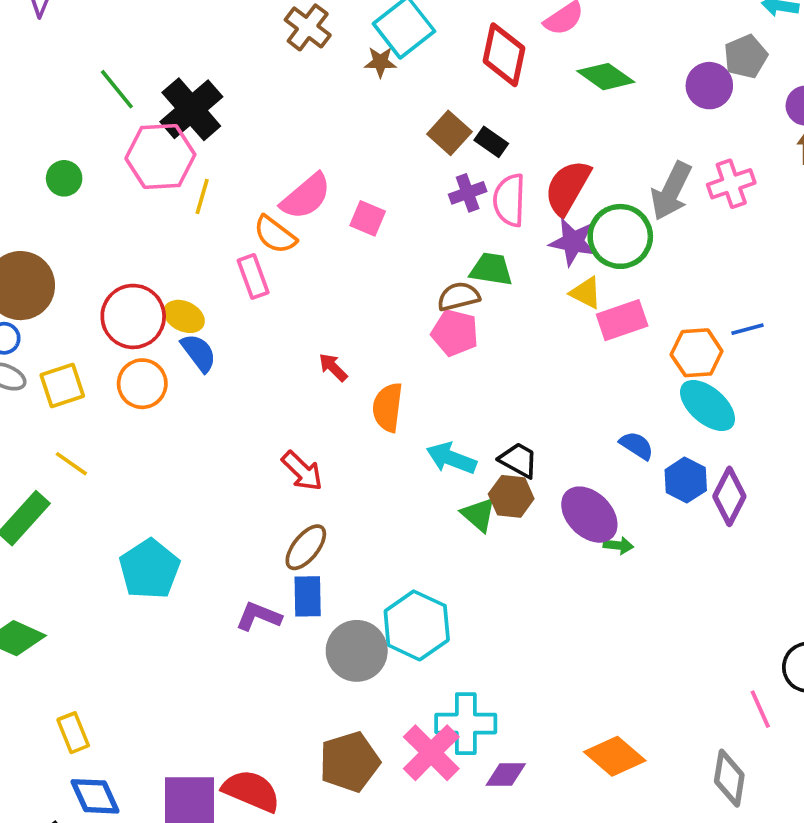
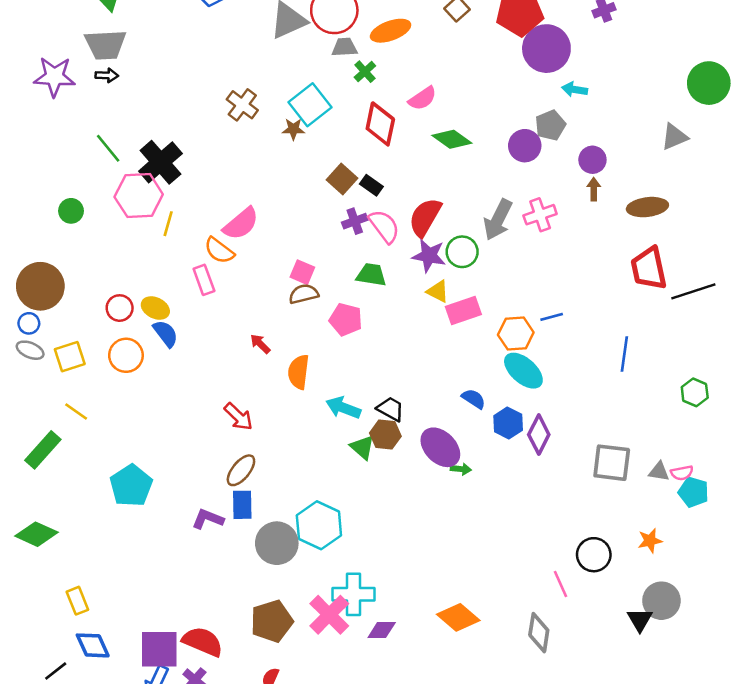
pink semicircle: (509, 200) -> (384, 226), turned 141
pink square: (368, 218) -> (302, 272), moved
green circle: (620, 236) -> (462, 252), size x0.7
brown semicircle: (459, 296) -> (304, 294), moved
red circle: (133, 316) -> (120, 308), size x0.6

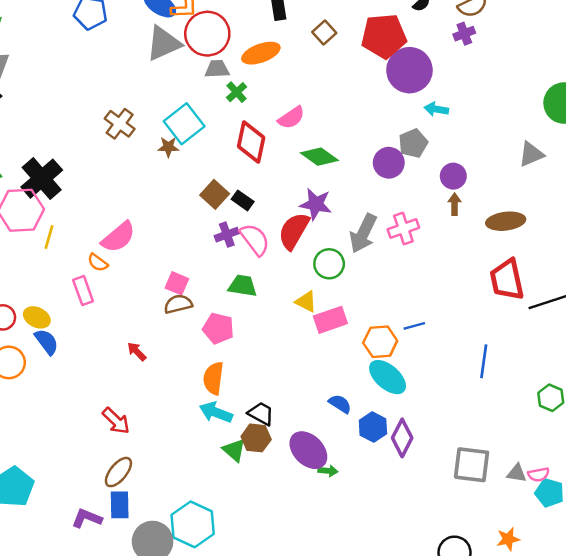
orange semicircle: (219, 250) -> (98, 263), size x0.7
purple star: (429, 256) -> (316, 204), moved
orange semicircle: (299, 372) -> (213, 378), moved

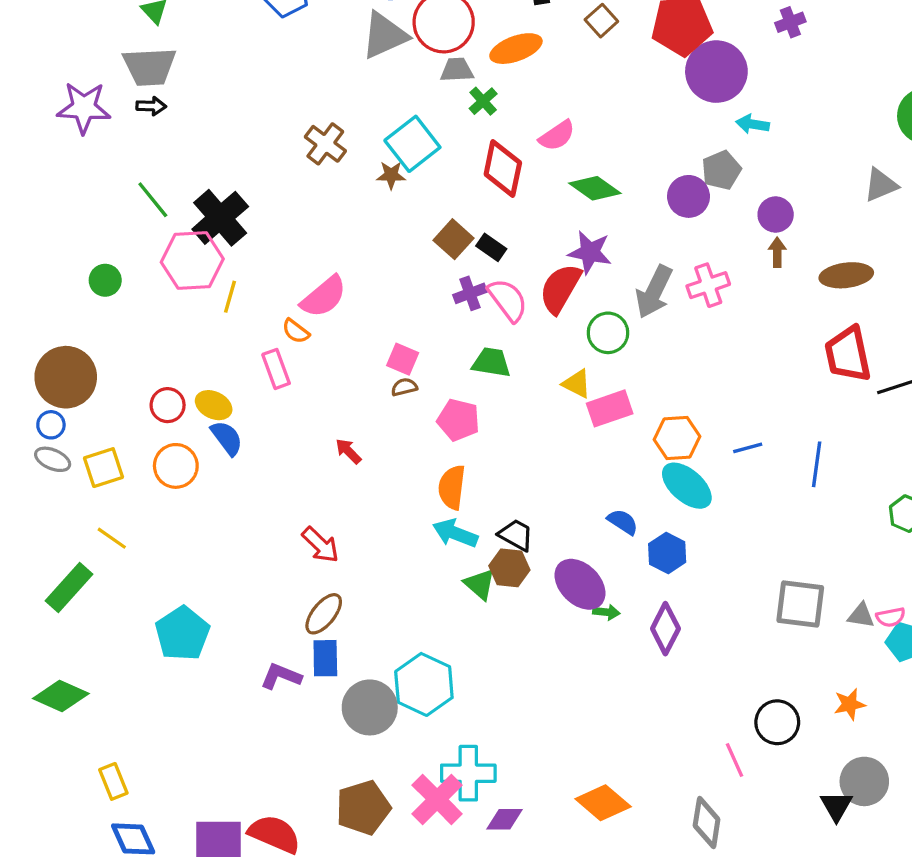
brown semicircle: (178, 304) -> (404, 387), size x0.7
blue line: (414, 326) -> (748, 448), moved
purple diamond: (402, 438) -> (665, 629), moved

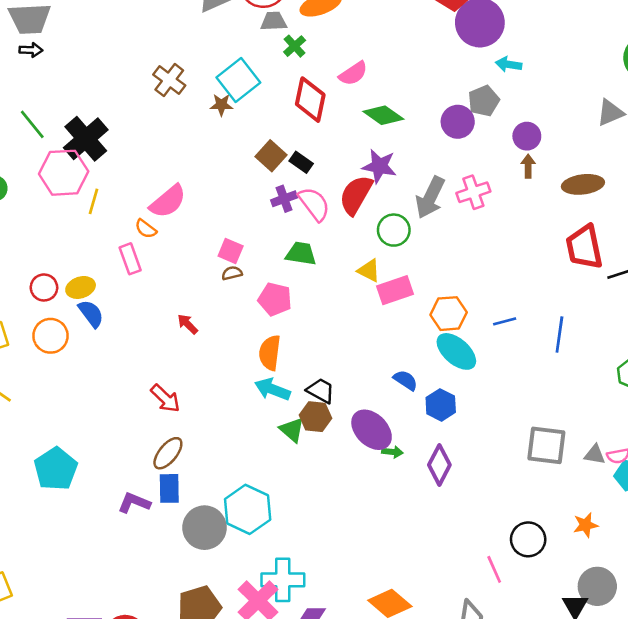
yellow ellipse: (214, 405) -> (81, 287), turned -44

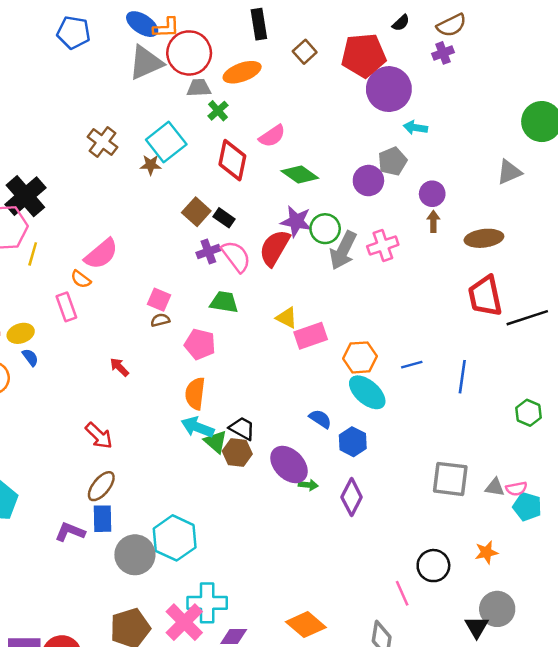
green circle: (394, 230) -> (325, 229), moved
blue semicircle: (91, 314) -> (30, 357), size x0.7
green triangle: (292, 430) -> (216, 442), moved

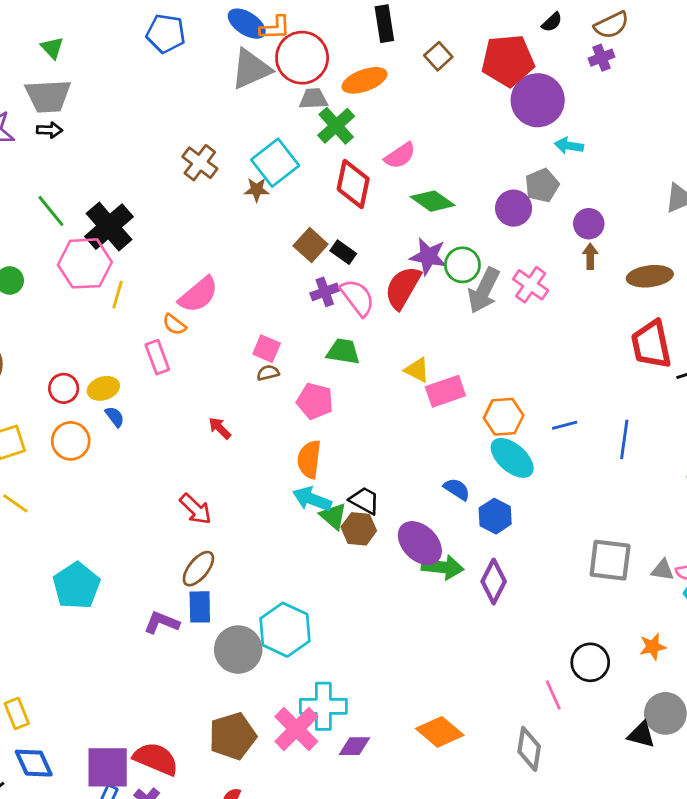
green cross: (218, 111) -> (336, 126), size x1.5
pink cross: (383, 245) -> (531, 285), turned -36
green arrow: (308, 485) -> (443, 567), size x1.8
black triangle: (477, 627) -> (641, 735), turned -45

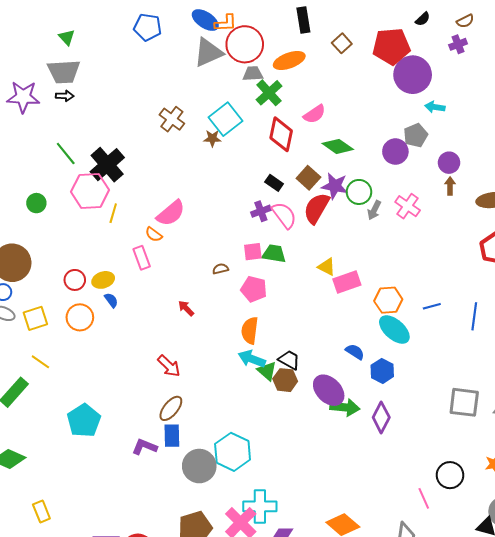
brown semicircle: (611, 25) -> (465, 21), size x0.7
brown square: (311, 245) -> (308, 178), moved
gray arrow: (484, 290) -> (374, 210), size x0.6
pink square: (267, 349) -> (253, 252), moved, turned -30

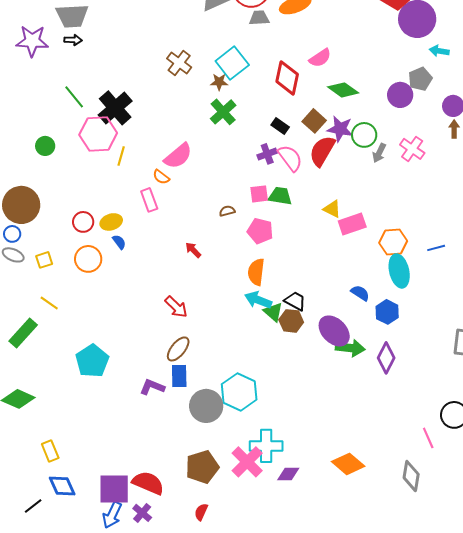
green cross: (269, 93) -> (223, 112), moved
yellow square: (35, 318) -> (44, 260), size x0.7
cyan ellipse: (394, 330) -> (399, 271), turned 36

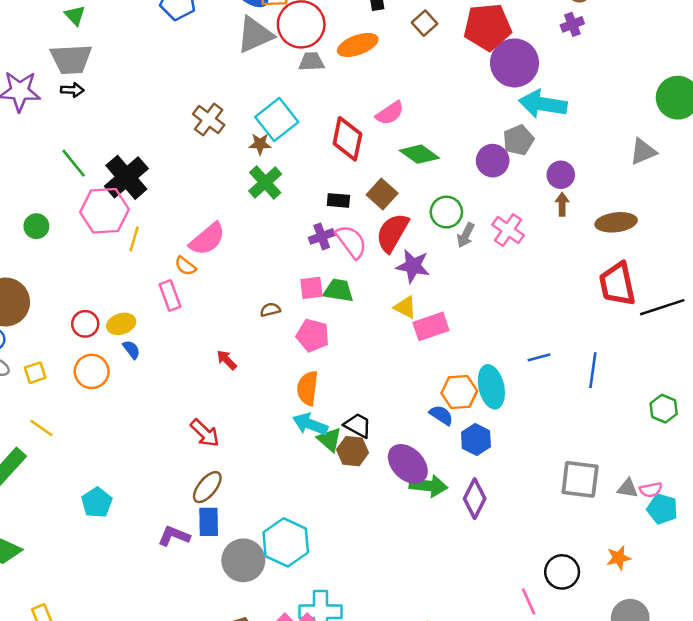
cyan arrow: (439, 51) -> (543, 104), size x1.8
black rectangle: (280, 126) -> (338, 200), turned -30
purple star: (340, 129) -> (413, 266), moved
orange hexagon: (393, 242) -> (459, 392), moved
cyan pentagon: (92, 361) -> (97, 503), size x0.7

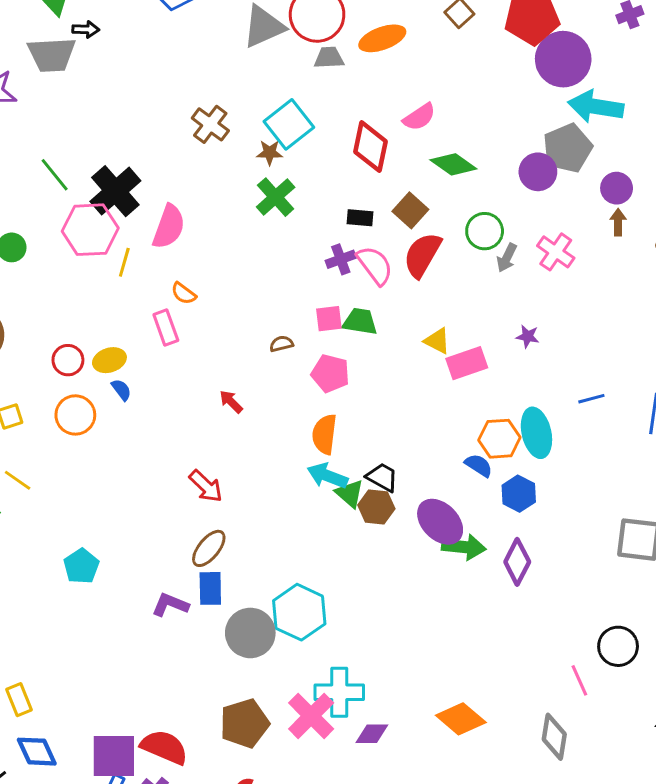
black arrow: (72, 90) -> (86, 29), moved
gray pentagon: (518, 140) -> (568, 148), size x1.4
pink semicircle: (207, 239) -> (169, 227), moved, turned -30
purple star: (413, 266) -> (528, 336), moved, size x0.6

